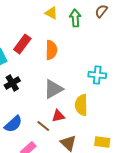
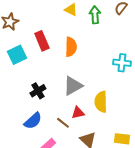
red rectangle: (22, 44) -> (42, 41), turned -60
cyan cross: (97, 75) -> (122, 63), moved
black cross: (12, 83) -> (38, 91), moved

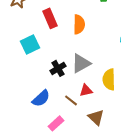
cyan square: (17, 55) -> (30, 44), moved
black cross: (38, 91) -> (58, 68), moved

